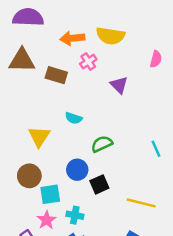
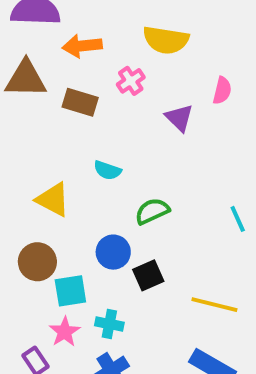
orange arrow: (72, 38) -> (82, 46), moved
pink semicircle: (156, 59) -> (222, 91), moved
yellow triangle: (39, 137) -> (53, 200), turned -35

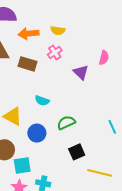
yellow semicircle: (166, 40) -> (58, 30), moved, size x0.6
blue circle: (113, 252) -> (37, 133), moved
black square: (148, 275) -> (77, 152), moved

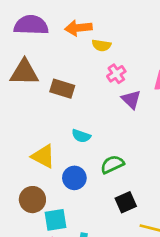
orange arrow: (28, 34) -> (78, 28), moved
pink cross: (55, 52) -> (116, 74), moved

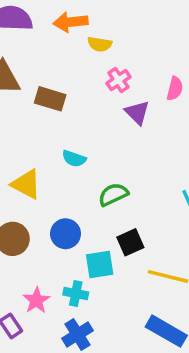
blue circle: (74, 178) -> (66, 234), moved
cyan square: (55, 220) -> (100, 264), moved

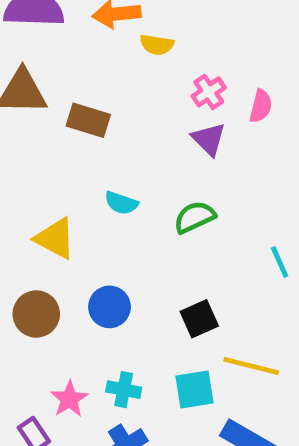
pink cross: (118, 80) -> (209, 92), moved
green semicircle: (113, 194) -> (195, 217), moved
cyan square: (100, 264) -> (195, 390), moved

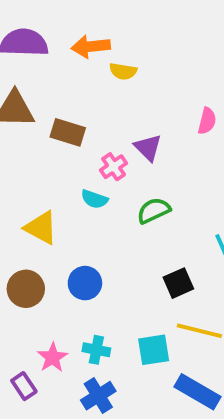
pink cross: (209, 92) -> (114, 167), moved
purple triangle: (209, 139) -> (148, 148), moved
black square: (199, 319) -> (178, 283), moved

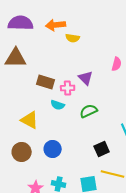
brown rectangle: (68, 132) -> (46, 82), moved
pink cross: (114, 167) -> (68, 88), turned 32

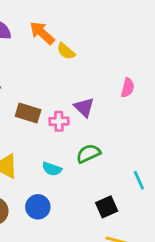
orange arrow: (56, 25) -> (42, 33), turned 48
yellow semicircle: (73, 38) -> (66, 51), turned 32
cyan semicircle: (58, 105) -> (52, 169), moved

